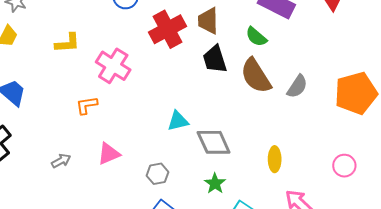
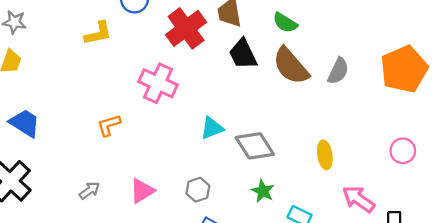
yellow L-shape: (68, 43) -> (98, 33), moved
pink cross: (113, 66) -> (158, 83), moved
pink triangle: (109, 154) -> (142, 191), moved

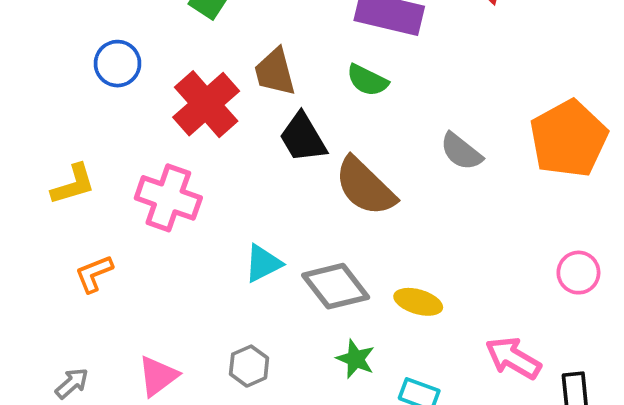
yellow L-shape: (98, 33) -> (73, 184), moved
brown semicircle: (291, 66) -> (365, 187), moved
gray semicircle: (338, 71) -> (461, 152), turned 108
yellow ellipse: (325, 155) -> (418, 302), moved, turned -60

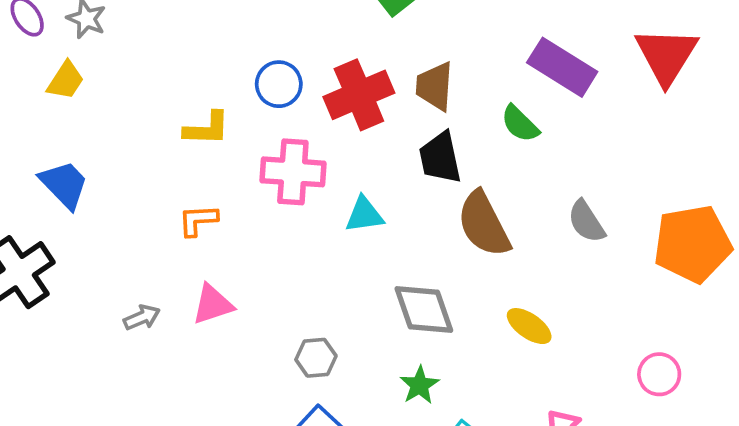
blue circle: (117, 64) -> (279, 84), moved
pink cross: (168, 198) -> (293, 172), turned -34
cyan triangle: (263, 263) -> (364, 215), moved
yellow ellipse: (418, 302) -> (529, 326), moved
pink triangle: (158, 376) -> (213, 304), moved

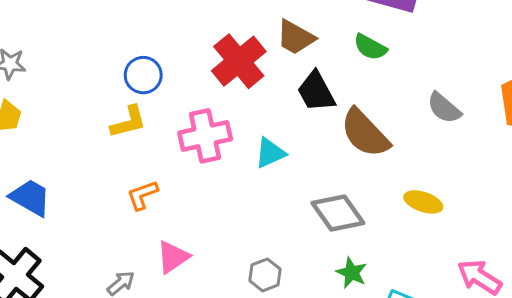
blue circle: (279, 84) -> (143, 75), moved
brown trapezoid: (435, 86) -> (296, 37), turned -48

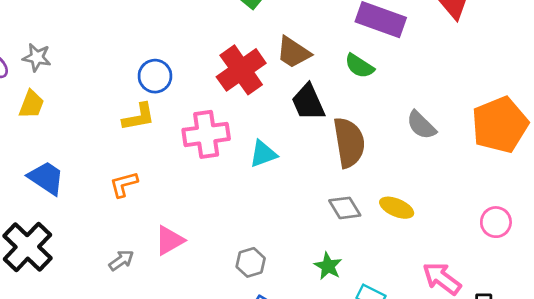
brown semicircle: (365, 133) -> (349, 142), turned -150
orange L-shape: (142, 195) -> (124, 184), moved
gray diamond: (338, 213) -> (345, 208), moved, size x0.7

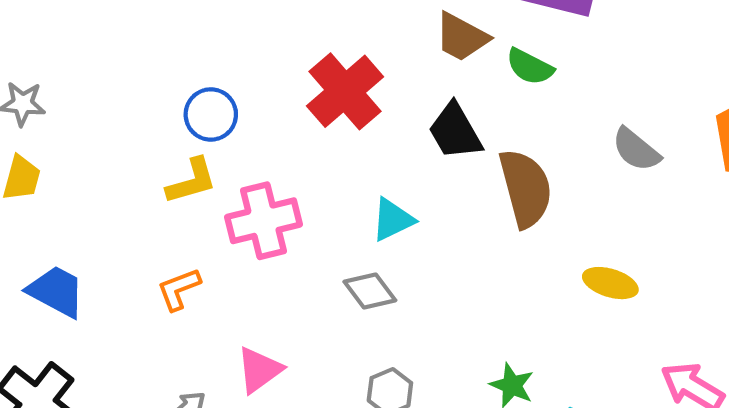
brown trapezoid: (293, 52) -> (462, 37), moved
pink cross: (206, 134) -> (263, 221), moved
gray diamond: (345, 208) -> (370, 291), moved

